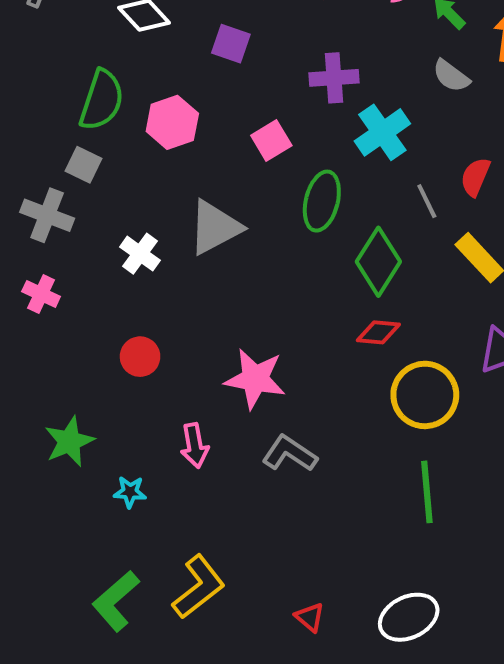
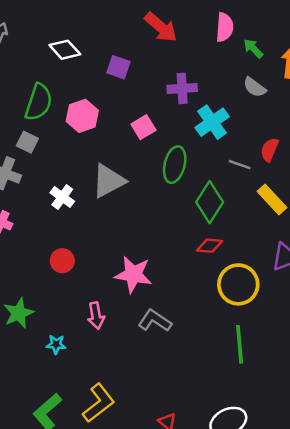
gray line: (427, 201) -> (240, 165), turned -45

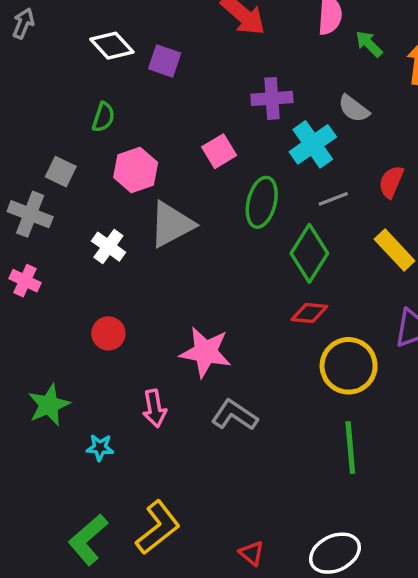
purple square: (118, 67) -> (165, 61), moved
gray semicircle: (255, 87) -> (354, 109), moved
green semicircle: (39, 102) -> (103, 117), moved, size x0.6
pink hexagon: (82, 116) -> (136, 170), moved
gray line: (240, 165) -> (333, 199), moved, turned -40

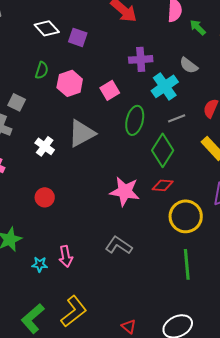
pink hexagon: (136, 170) -> (70, 83), moved
pink star: (206, 352) -> (125, 191), moved
pink arrow: (154, 408) -> (66, 256), moved

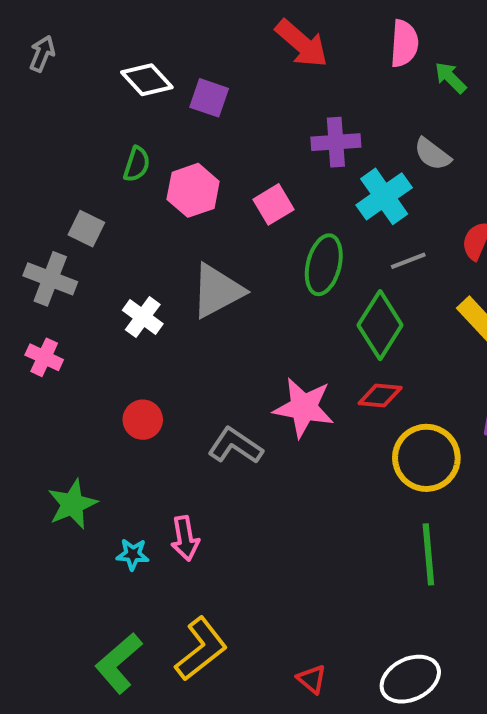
gray L-shape: (119, 245) -> (235, 446), moved

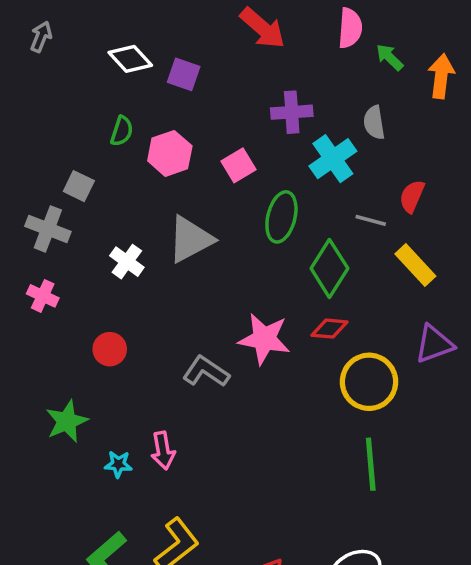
gray semicircle: (432, 154) -> (374, 122), turned 44
gray line: (408, 261) -> (371, 220), moved, turned 36
red circle: (143, 420) -> (110, 349), moved

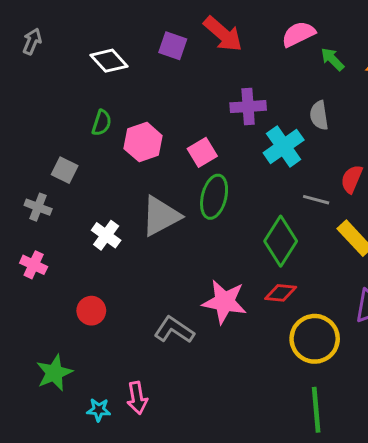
pink semicircle: (350, 28) -> (298, 34), turned -120
purple square: (184, 74) -> (173, 46), moved
green ellipse: (281, 217) -> (214, 197), moved
gray cross: (48, 229) -> (38, 207), size x0.7

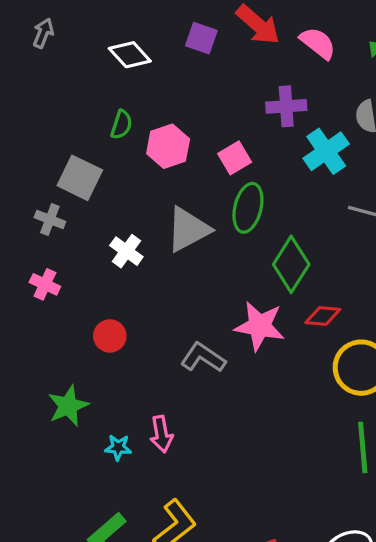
pink semicircle: (298, 34) -> (318, 43), moved, turned 64
gray square: (65, 170) -> (80, 178), size x1.5
green diamond: (281, 241) -> (291, 264), moved

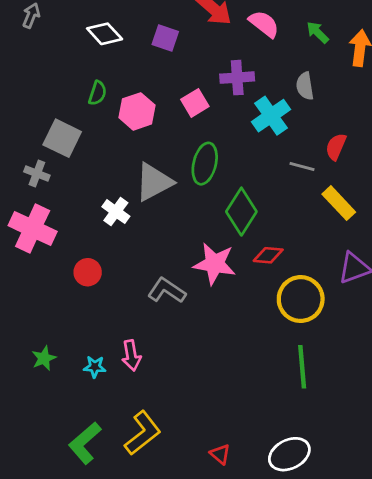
purple square: (201, 38) -> (165, 38), moved
pink square: (235, 158) -> (195, 103), moved
white cross: (126, 251) -> (116, 212), moved
pink cross: (45, 284) -> (33, 228), size x1.8
green star: (68, 406) -> (44, 358), moved, size x0.7

